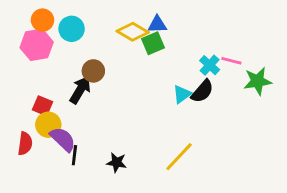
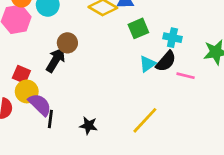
green square: (153, 43) -> (138, 28), moved
pink line: (231, 61) -> (186, 76), moved
cyan cross: (210, 65) -> (172, 38), turned -30

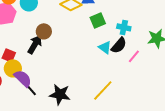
cyan triangle: (148, 64) -> (105, 47), turned -48
pink line: (186, 76) -> (134, 56), turned -64
black line: (50, 119) -> (31, 89), turned -48
black star: (88, 126) -> (60, 94), size x1.5

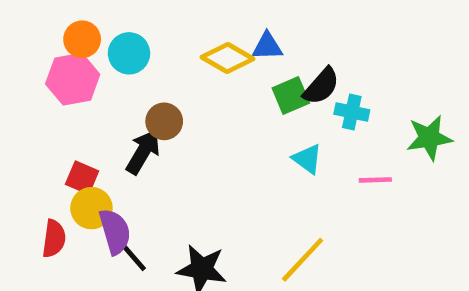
black semicircle: (119, 45) -> (321, 86), moved
pink line: (134, 56) -> (375, 180), turned 48
purple semicircle: (23, 78) -> (115, 232), turned 30

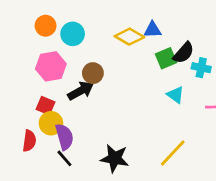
pink hexagon: (73, 79) -> (51, 66), moved
black arrow: (143, 152) -> (81, 91), turned 30
black line: (134, 257) -> (64, 158), moved

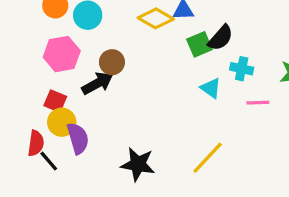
cyan cross: (201, 68) -> (242, 69), moved
black line: (64, 158) -> (49, 161), moved

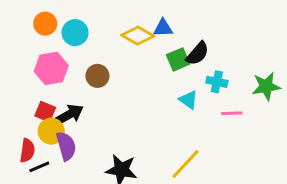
black arrow: (97, 83) -> (69, 115), moved
black line: (49, 161) -> (39, 167), turned -72

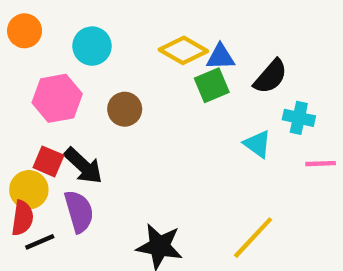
orange circle: (45, 24) -> (25, 31), moved
blue triangle: (163, 28) -> (220, 57), moved
green square: (178, 59) -> (212, 85), moved
black arrow: (69, 115) -> (83, 166), turned 72
yellow circle: (51, 131) -> (29, 190), moved

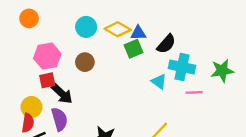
cyan circle: (92, 46) -> (86, 27), moved
cyan cross: (299, 118) -> (182, 67), size x1.5
red square: (48, 161) -> (47, 80), moved, turned -35

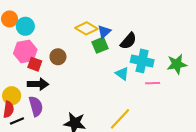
cyan circle: (86, 27) -> (25, 26), moved
blue triangle: (138, 33) -> (104, 32), turned -40
red square: (47, 80) -> (35, 64), moved, turned 32
black arrow: (62, 94) -> (38, 84), turned -42

